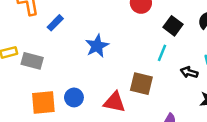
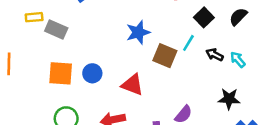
blue star: (97, 46) -> (138, 32), moved
black arrow: (189, 72) -> (214, 55), moved
brown square: (141, 84) -> (165, 56), moved

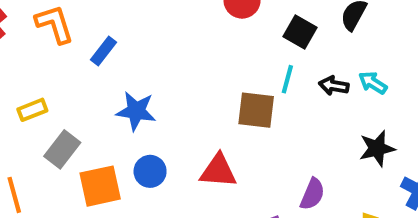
gray rectangle: (56, 30) -> (62, 149), moved, turned -60
blue star: (138, 32) -> (136, 111), moved, turned -30

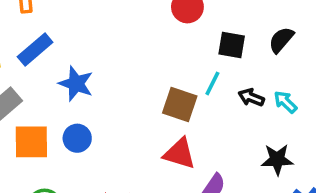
black square: (300, 32) -> (232, 45), turned -32
blue rectangle: (104, 51) -> (35, 49), moved, size x1.4
red triangle: (218, 171) -> (180, 154), moved

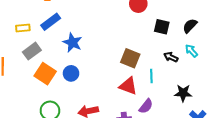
cyan line: (212, 83) -> (151, 76), moved, turned -32
cyan arrow: (285, 102) -> (191, 51), moved
orange square: (31, 142) -> (45, 74), turned 30

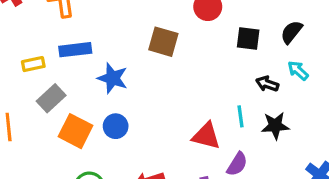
blue rectangle: (51, 22) -> (75, 50), turned 36
brown square: (130, 58) -> (163, 42), moved
black star: (183, 93) -> (275, 126), moved

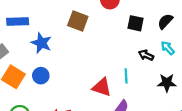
black star: (275, 126) -> (167, 83), moved

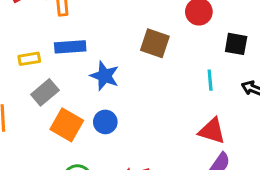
cyan line: (126, 76) -> (210, 80), moved
red triangle: (102, 87) -> (212, 131), moved

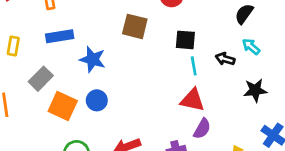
black square: (236, 44) -> (185, 40), moved
yellow rectangle: (29, 59) -> (13, 46), moved, turned -66
cyan line: (210, 80) -> (194, 66), moved

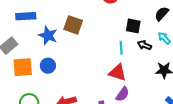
brown square: (135, 26) -> (73, 25), moved
black square: (185, 40) -> (133, 26), moved
orange square: (63, 106) -> (23, 67), turned -35

